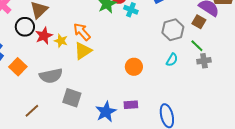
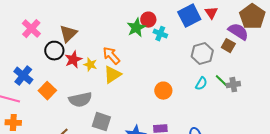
green line: (197, 46) -> (221, 81), moved

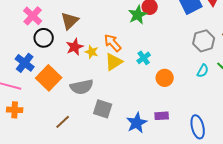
cyan cross: (160, 34) -> (144, 58), moved, turned 32
black circle: (54, 51) -> (44, 38), moved
orange square: (47, 91) -> (49, 78), size x1.4

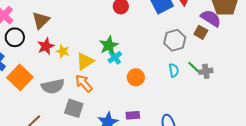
green star: (138, 15) -> (109, 45), moved
orange arrow: (113, 43) -> (84, 83), moved
cyan semicircle: (203, 71) -> (174, 70), turned -40

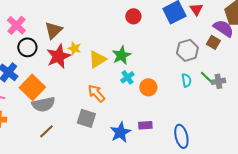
red star: (46, 46) -> (58, 56), size x1.4
yellow star: (63, 51) -> (74, 48), moved
cyan cross: (115, 57) -> (127, 77), moved
yellow triangle: (85, 61) -> (97, 59), moved
gray semicircle: (53, 86) -> (43, 104), moved

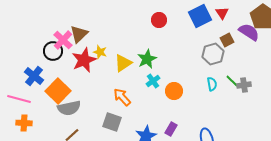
pink cross: (16, 25) -> (63, 40), moved
brown square: (213, 42) -> (227, 40), moved, turned 32
purple rectangle: (145, 125) -> (171, 129), turned -56

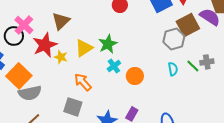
brown triangle: (79, 34) -> (61, 21), moved
brown square: (227, 40) -> (188, 25), size x1.6
yellow star: (100, 52) -> (61, 57), moved
gray cross: (244, 85) -> (207, 62), moved

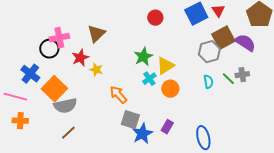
purple semicircle: (210, 17) -> (245, 43), moved
pink cross: (24, 25) -> (59, 38), turned 36
red star: (45, 45) -> (80, 58), size x0.7
yellow triangle: (84, 48) -> (165, 66), moved
gray square: (73, 107) -> (130, 120), moved

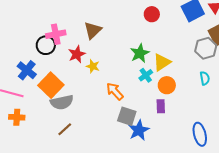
purple rectangle: (167, 127) -> (161, 106), moved, turned -32

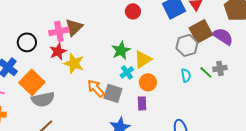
pink cross: (56, 34) -> (59, 31), moved
yellow star: (93, 66) -> (74, 63), size x1.5
gray square: (127, 116) -> (113, 93), moved

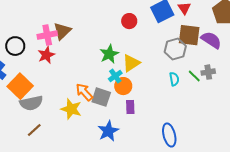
red circle: (133, 11) -> (129, 21), moved
brown square: (201, 31) -> (189, 35), turned 35
yellow star: (74, 63) -> (71, 109), moved
orange circle: (148, 82) -> (123, 86), moved

